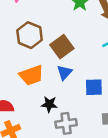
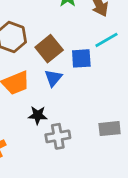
blue square: (94, 87) -> (81, 58), moved

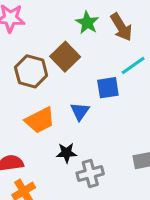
brown square: (49, 49) -> (65, 57), moved

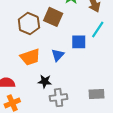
brown square: (65, 57) -> (53, 17), turned -30
cyan line: (133, 66) -> (98, 30), turned -30

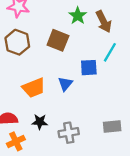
brown hexagon: (29, 24) -> (17, 42), moved
black star: (45, 81) -> (40, 122), moved

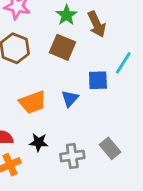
green star: (78, 16) -> (66, 15), moved
brown arrow: (104, 22) -> (97, 24), moved
gray rectangle: (112, 126) -> (110, 148), moved, turned 54

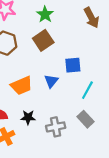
brown arrow: (97, 24) -> (91, 18), moved
brown square: (63, 47) -> (43, 40), turned 36
cyan line: (123, 63) -> (87, 90), moved

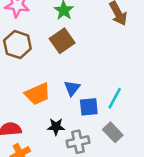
blue square: (73, 65) -> (89, 107), moved
black star: (28, 117) -> (56, 127), moved

